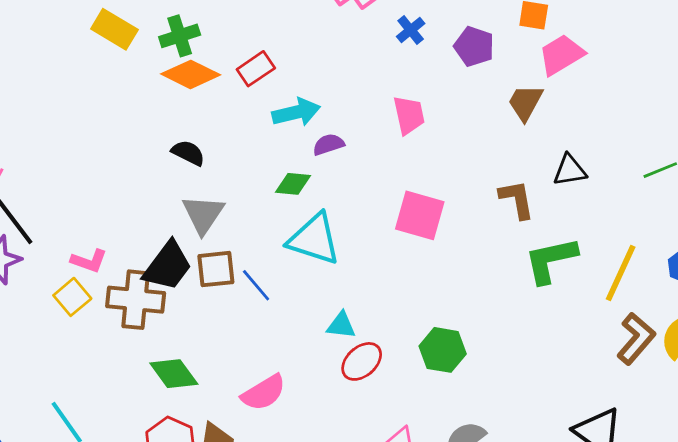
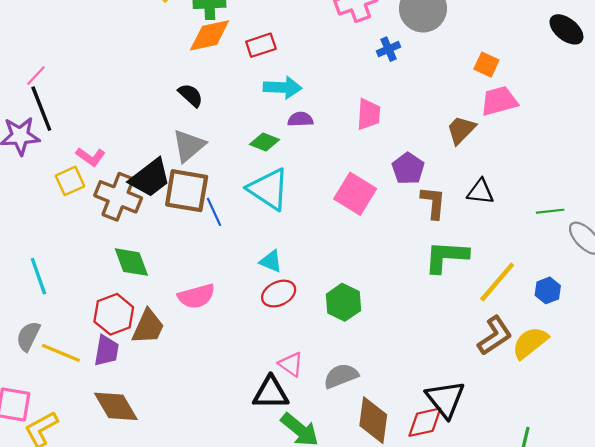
purple pentagon: (474, 46) -> (408, 168), moved
orange diamond: (191, 74) -> (210, 35), turned -54
brown square: (216, 269) -> (187, 191), size x1.4

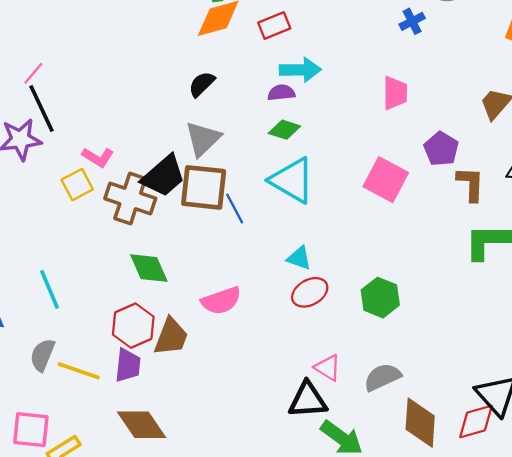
black semicircle: (191, 95) -> (202, 84), turned -84
purple semicircle: (300, 119) -> (281, 93), moved

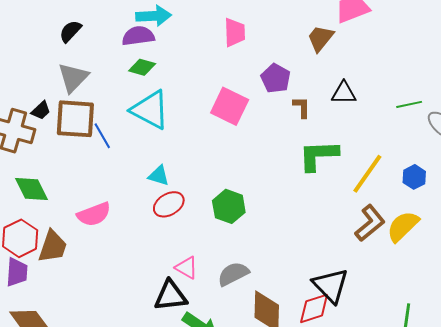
purple semicircle: (281, 93) -> (138, 36), size x1.4
black trapezoid: (163, 176) -> (41, 110), size x0.5
brown L-shape: (471, 184) -> (302, 107), size x0.7

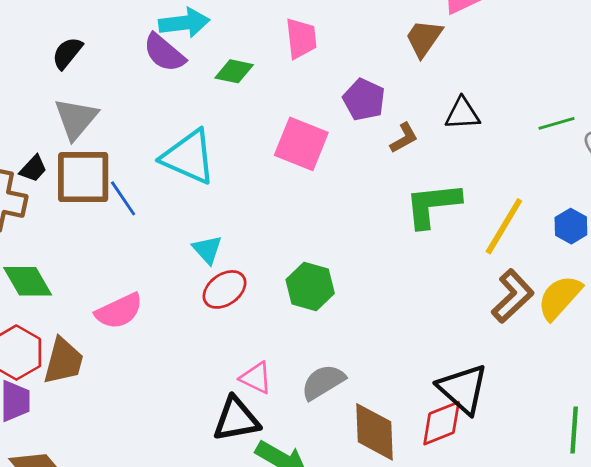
purple semicircle: (138, 36) -> (164, 53), turned -128
green diamond: (142, 67) -> (234, 71), moved
brown L-shape: (302, 107) -> (404, 138), turned 65
cyan triangle: (159, 176) -> (207, 250), turned 35

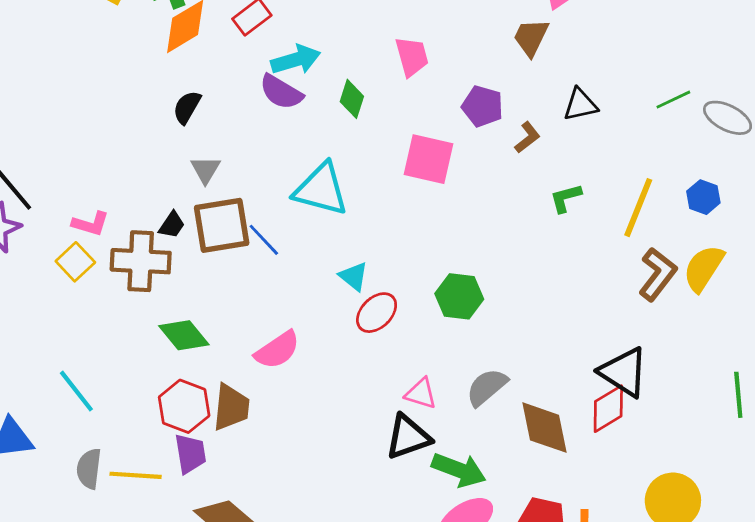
green diamond: (234, 71) -> (352, 99), turned -75
gray triangle: (76, 119) -> (205, 170), size x0.7
green L-shape: (433, 205) -> (566, 198), size x0.6

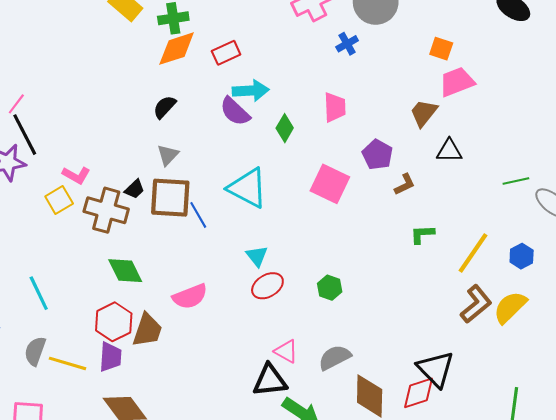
black triangle: (580, 105) -> (449, 151), moved
green hexagon: (459, 296) -> (330, 288), size x0.7

